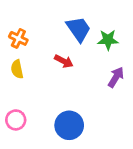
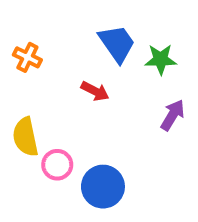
yellow semicircle: (17, 69) -> (25, 137), moved, size x1.4
pink circle: (16, 120) -> (57, 165), moved

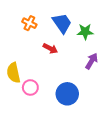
orange cross: (27, 57) -> (29, 23), moved
blue circle: (103, 187) -> (67, 94), moved

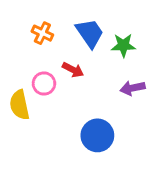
purple arrow: (91, 61) -> (132, 88), turned -133
pink circle: (30, 87) -> (44, 84), moved

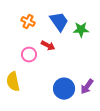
purple arrow: (132, 88) -> (87, 87), moved, turned -42
yellow semicircle: (20, 105) -> (13, 82), moved

